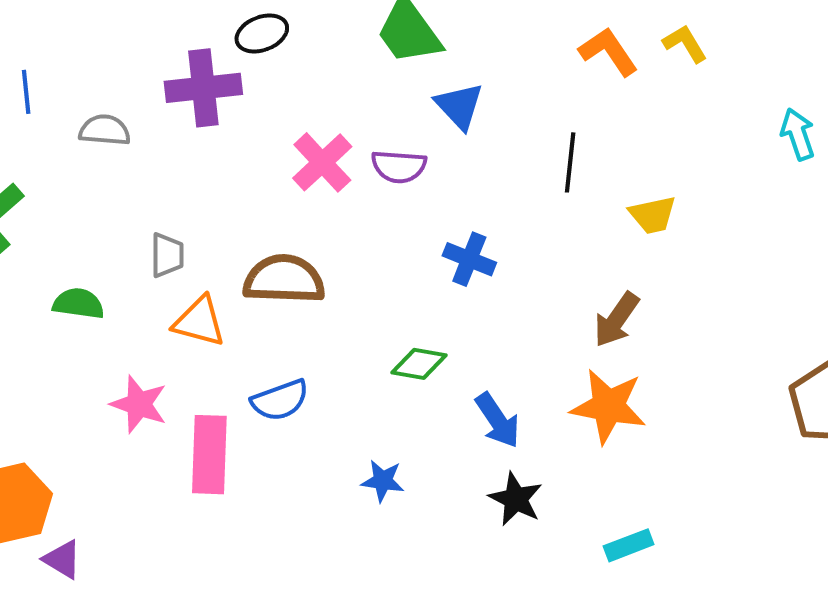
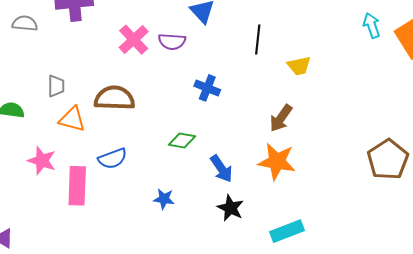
cyan rectangle: (629, 545) -> (287, 231), size x1.4

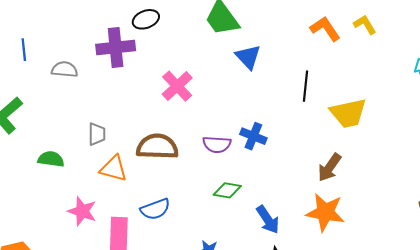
purple semicircle: (172, 42) -> (217, 144), moved
yellow trapezoid: (299, 66) -> (348, 113), size x1.5

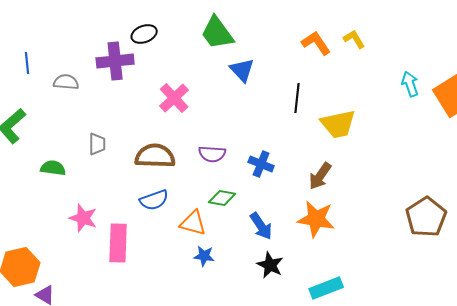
blue cross: (253, 136) -> (261, 164), moved
orange triangle: (114, 168) -> (193, 223), moved
blue semicircle: (155, 209) -> (154, 200), moved

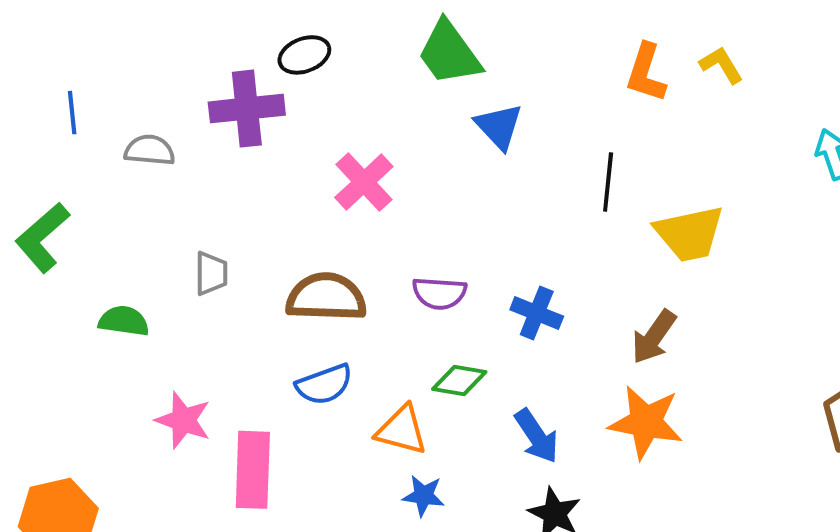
orange L-shape: (316, 43) -> (646, 73), turned -128

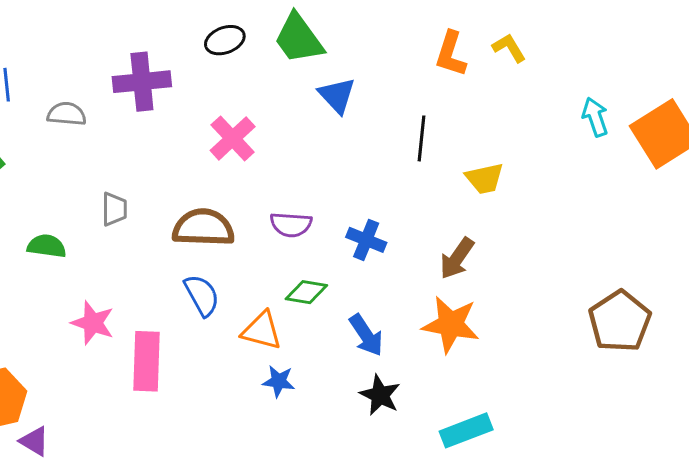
black ellipse: (304, 55) -> (225, 40), moved
yellow trapezoid: (689, 234) -> (485, 178), size x0.7
blue semicircle: (324, 384) -> (202, 295), turned -99

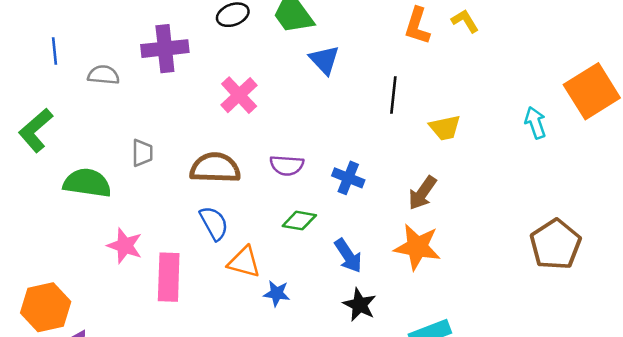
cyan arrow: (595, 117) -> (535, 123), moved
green semicircle: (47, 246) -> (87, 183), size x1.5
orange triangle: (262, 331) -> (244, 262), moved

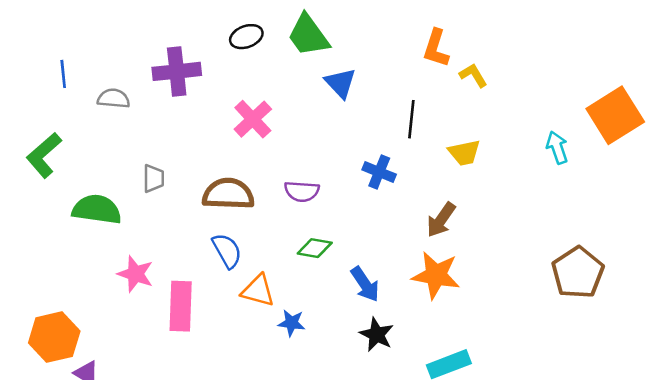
yellow L-shape: (465, 21) -> (473, 75), moved
blue cross: (348, 178) -> (379, 172), moved

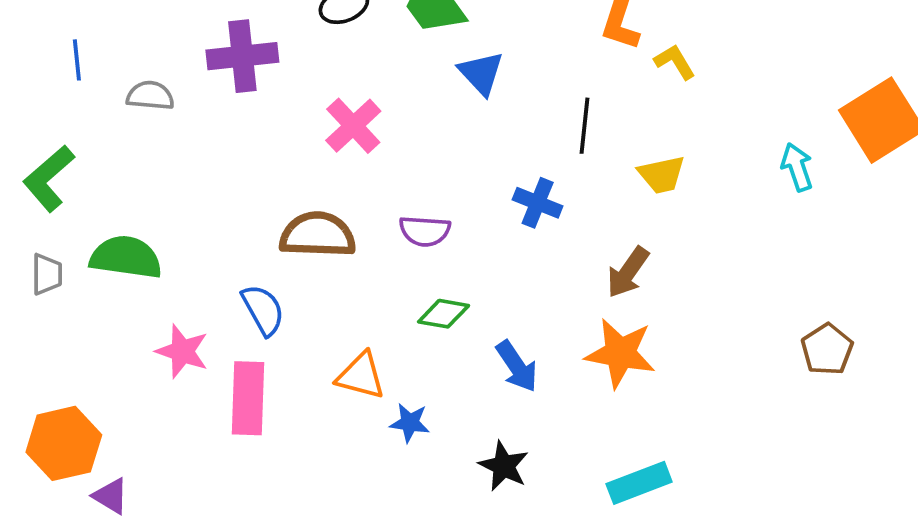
gray trapezoid: (153, 178) -> (47, 274), moved
blue semicircle: (227, 251) -> (263, 310), moved
brown pentagon: (578, 273) -> (827, 349), size x0.7
black star: (377, 335) -> (504, 466), moved

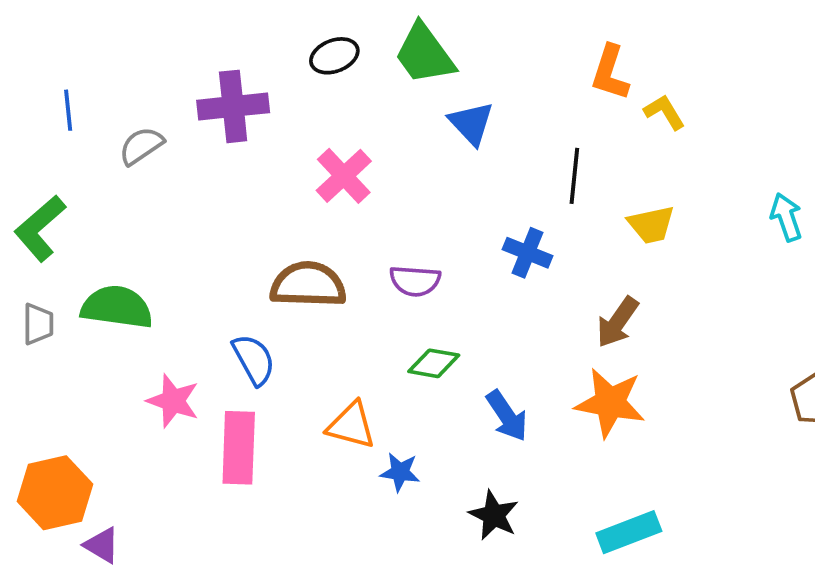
gray semicircle: (150, 96) -> (141, 146), turned -39

